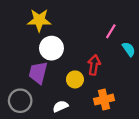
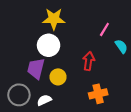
yellow star: (39, 20) -> (54, 19), moved
yellow circle: (75, 79) -> (58, 77), moved
white semicircle: (60, 106) -> (44, 100), moved

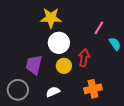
white circle: (49, 45) -> (59, 43), moved
yellow circle: (58, 77) -> (64, 66), moved
white semicircle: (44, 100) -> (53, 92), moved

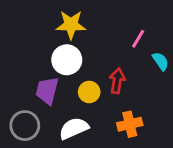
white circle: (59, 43) -> (67, 60), moved
white semicircle: (53, 92) -> (74, 128), size x1.5

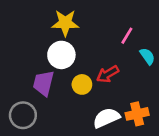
red arrow: (117, 81) -> (108, 74), turned -130
orange cross: (130, 124) -> (137, 114), moved
white semicircle: (74, 128) -> (106, 118), moved

